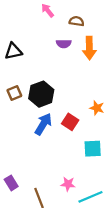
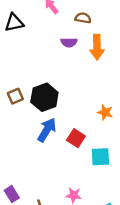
black triangle: (13, 51) -> (14, 23), moved
red square: (70, 122) -> (76, 138), moved

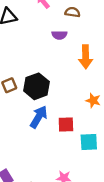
orange arrow: (97, 47) -> (86, 57), moved
red square: (76, 138) -> (66, 125), turned -35

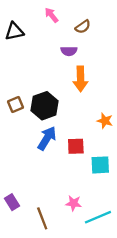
brown semicircle: (72, 12) -> (83, 27), turned 136
orange arrow: (86, 57) -> (81, 79), moved

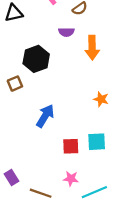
orange arrow: (81, 79) -> (92, 48), moved
black hexagon: (45, 106) -> (36, 59), moved
red square: (76, 146) -> (71, 146), moved
brown line: (42, 218) -> (41, 193), turned -50

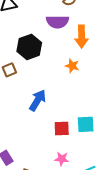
purple semicircle: (66, 32) -> (57, 22), size x1.5
orange star: (101, 99) -> (72, 66), moved

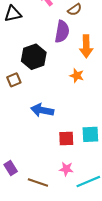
purple semicircle: (57, 22) -> (62, 32), turned -80
blue arrow: (38, 100) -> (42, 110), turned -110

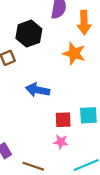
orange star: (77, 76) -> (74, 53), size x1.5
pink star: (66, 169) -> (61, 142), moved

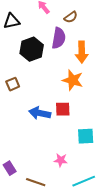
black hexagon: (29, 34) -> (32, 49), moved
red square: (63, 120) -> (63, 109), moved

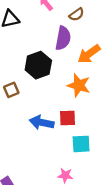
black hexagon: (32, 49) -> (38, 65), moved
orange arrow: (82, 52) -> (89, 54), turned 55
cyan square: (86, 136) -> (81, 144), moved

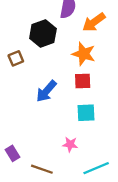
red square: (68, 118) -> (83, 81), moved
blue arrow: (42, 123) -> (46, 91), turned -60

